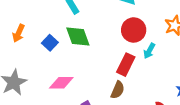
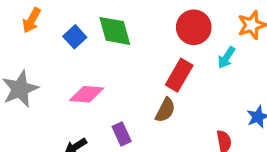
cyan arrow: (149, 51) -> (226, 57), moved

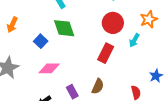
blue square: (75, 37) -> (41, 41), moved
brown semicircle: (165, 110) -> (98, 86), moved

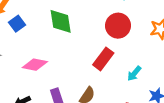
cyan arrow: (134, 40) -> (134, 74), moved
blue square: (41, 41) -> (17, 24), moved

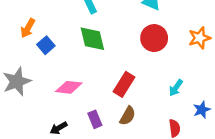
red rectangle: (103, 59) -> (124, 84), moved

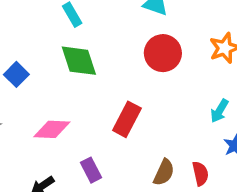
cyan arrow: (176, 88) -> (219, 111), moved
brown semicircle: (128, 116) -> (164, 172), moved

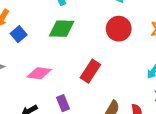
green diamond: (79, 61) -> (62, 29), turned -76

